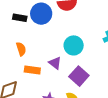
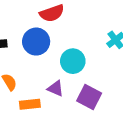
blue circle: (41, 14) -> (36, 42), moved

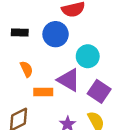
purple triangle: (56, 88) -> (69, 80), size x1.5

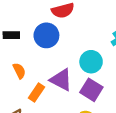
cyan circle: (88, 56) -> (91, 62), moved
orange rectangle: (43, 92) -> (37, 93), turned -54

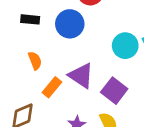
cyan circle: (91, 62) -> (125, 46), moved

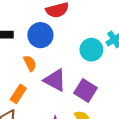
orange semicircle: (35, 61) -> (30, 63), moved
orange rectangle: (52, 87) -> (18, 94), moved

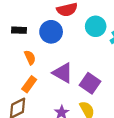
cyan circle: (91, 50) -> (96, 26), moved
orange semicircle: (30, 63) -> (30, 57), moved

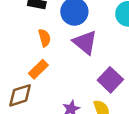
purple triangle: (63, 73) -> (85, 42), moved

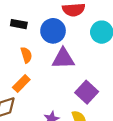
purple triangle: (85, 42) -> (63, 59), turned -40

